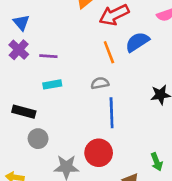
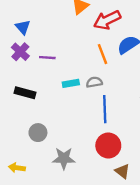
cyan rectangle: (52, 84) -> (71, 83), moved
black rectangle: (24, 112) -> (25, 93), moved
red circle: (99, 153) -> (108, 145), moved

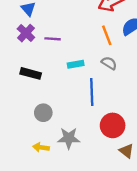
gray semicircle: (94, 82) -> (109, 63), moved, turned 42
blue line: (105, 109) -> (92, 92), moved
yellow arrow: (17, 168) -> (41, 147), moved

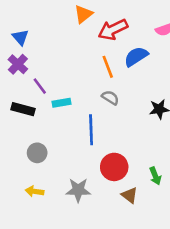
purple line: (53, 39) -> (40, 86), moved, turned 49
cyan rectangle: (76, 64) -> (62, 103), moved
gray star: (69, 138) -> (78, 190), moved

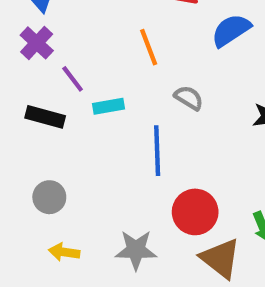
orange line: (108, 67) -> (149, 47), moved
gray circle: (37, 153) -> (49, 197), moved
brown triangle: (130, 195) -> (220, 258), size x1.5

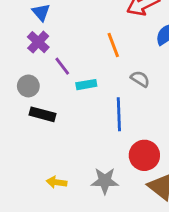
black rectangle: (45, 117) -> (42, 114), moved
gray circle: (49, 197) -> (28, 86), moved

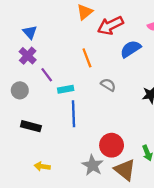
black rectangle: (42, 114) -> (31, 126), moved
blue line: (119, 114) -> (73, 114), moved
gray star: (105, 181) -> (93, 165), moved, turned 30

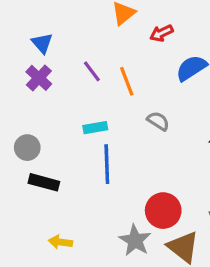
red arrow: (110, 25) -> (162, 33), size x0.6
purple line: (47, 75) -> (92, 71), moved
gray circle: (20, 90) -> (27, 148), moved

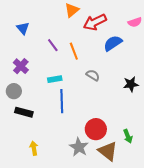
red arrow: (162, 33) -> (95, 22), size x1.6
purple cross: (39, 78) -> (21, 66), moved
yellow arrow: (60, 242) -> (34, 148), turned 72

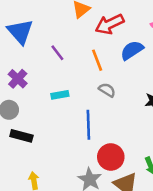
blue triangle: (23, 28) -> (20, 32), size x1.6
orange line: (74, 51) -> (97, 60), moved
blue line: (62, 101) -> (88, 125), moved

